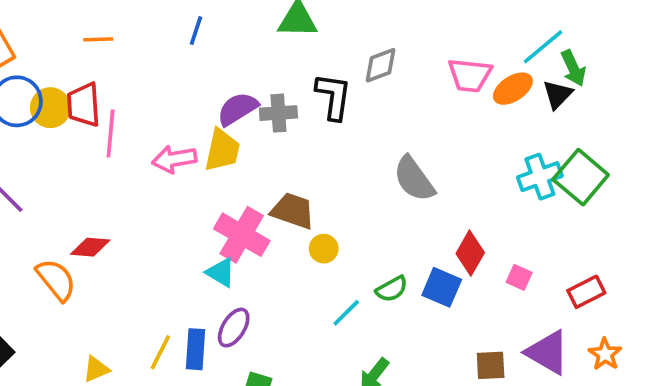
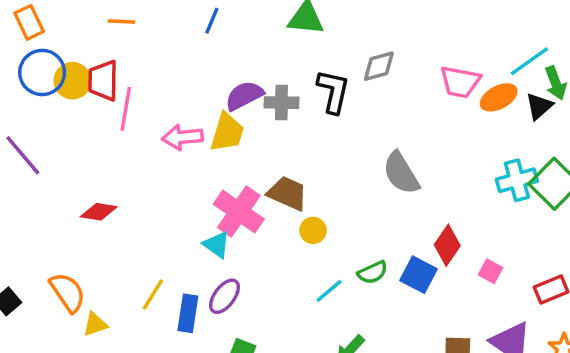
orange semicircle: (56, 280) -> (68, 292), moved
yellow line: (160, 352) -> (153, 295), moved

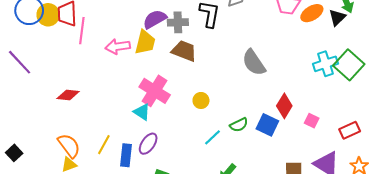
brown trapezoid: (287, 193) -> (184, 51), moved
orange semicircle: (68, 292) -> (69, 146), moved

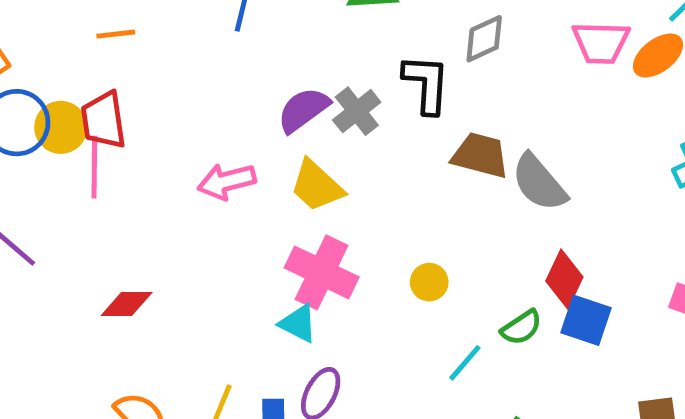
gray cross: (178, 22) -> (357, 111), turned -30
pink line: (82, 31) -> (94, 167), moved
yellow trapezoid: (145, 42) -> (317, 186), moved, turned 125
brown trapezoid: (184, 51) -> (480, 155), moved
red diamond: (284, 106) -> (564, 279), moved

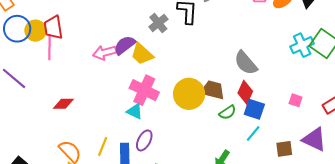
purple semicircle: (303, 110) -> (125, 45), moved
brown trapezoid: (480, 155) -> (213, 90), moved
gray semicircle: (539, 183) -> (246, 63), moved
yellow circle: (429, 282) -> (189, 94), size x2.0
cyan line: (465, 363) -> (253, 134), moved

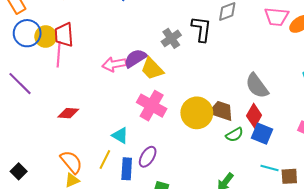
cyan triangle: (135, 111) -> (120, 135), moved
cyan line: (253, 134) -> (270, 168), moved, turned 60

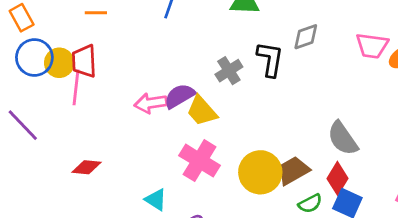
brown trapezoid: (221, 111) -> (293, 171), turned -50

